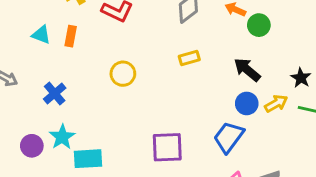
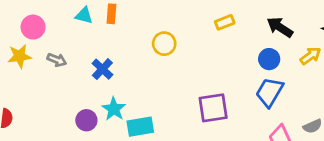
blue circle: (247, 103) -> (269, 59), moved

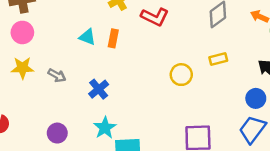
pink circle: (33, 27) -> (22, 32), moved
yellow circle: (164, 44) -> (181, 75), moved
purple circle: (86, 120) -> (57, 133), moved

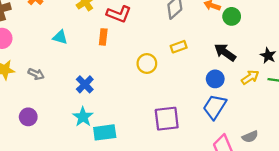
orange rectangle: (113, 38) -> (103, 37), moved
blue cross: (99, 89) -> (85, 84), moved
purple circle: (57, 133) -> (28, 117), moved

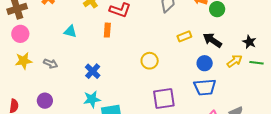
yellow rectangle: (179, 47) -> (184, 36), moved
yellow circle: (147, 64) -> (150, 61), moved
blue trapezoid: (215, 107) -> (205, 87), turned -125
cyan star: (83, 117) -> (92, 99), turned 30

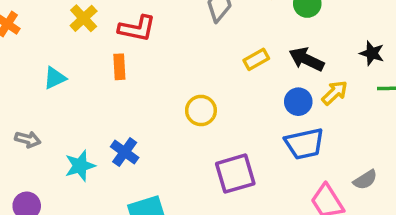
cyan triangle: (70, 31) -> (55, 78), turned -32
yellow arrow: (235, 61) -> (335, 93), moved
blue cross: (93, 71) -> (125, 152), moved
cyan star: (92, 99) -> (80, 166), moved

